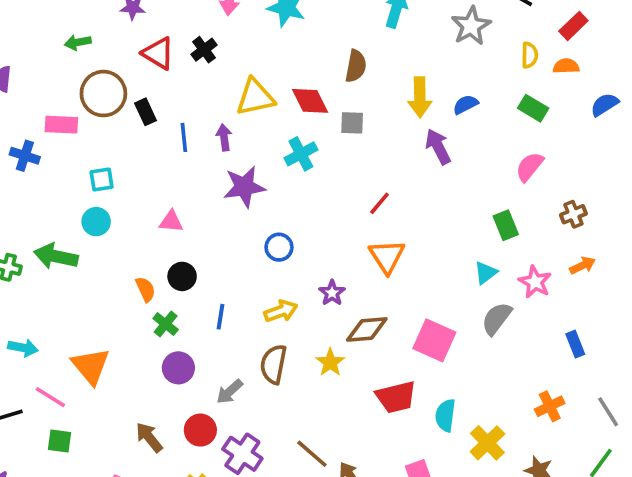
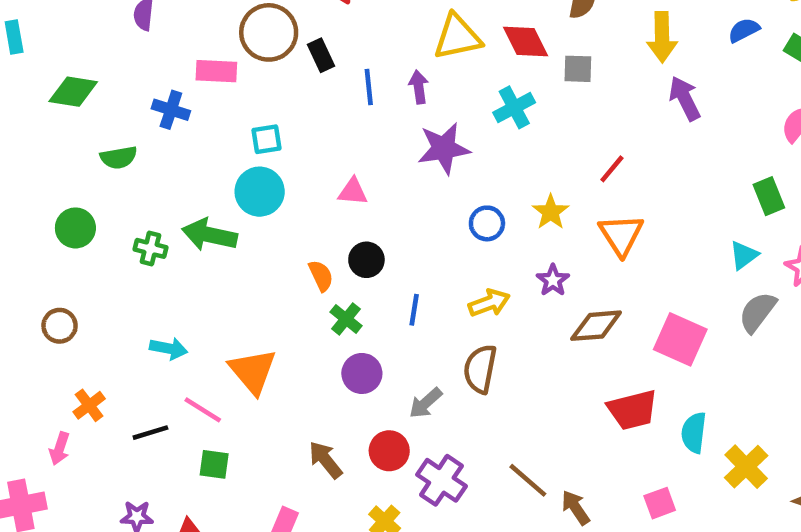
blue semicircle: (466, 105) -> (744, 30), moved
cyan circle: (96, 222) -> (260, 192), size x1.4
yellow star: (330, 362) -> (551, 212), moved

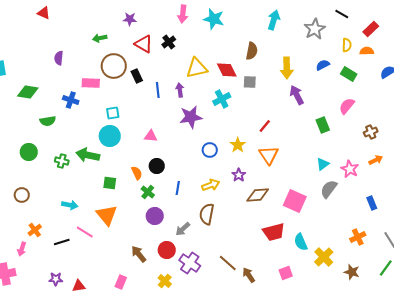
green rectangle: (769, 196) -> (323, 125), moved
cyan semicircle: (694, 433) -> (301, 242), turned -30
green square: (214, 464) -> (110, 183), moved

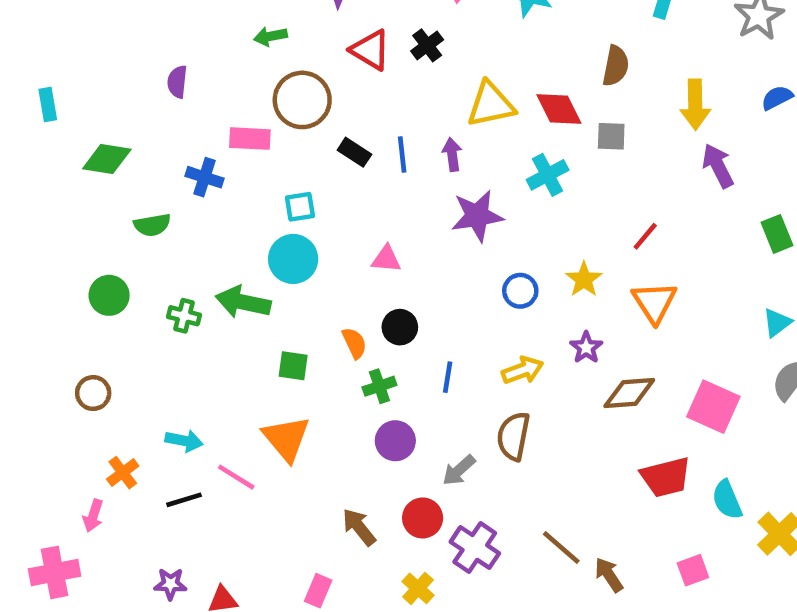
black rectangle: (137, 76) -> (354, 152), moved, turned -32
green cross: (148, 192) -> (379, 386), turned 32
cyan arrow: (70, 205) -> (184, 441), moved

